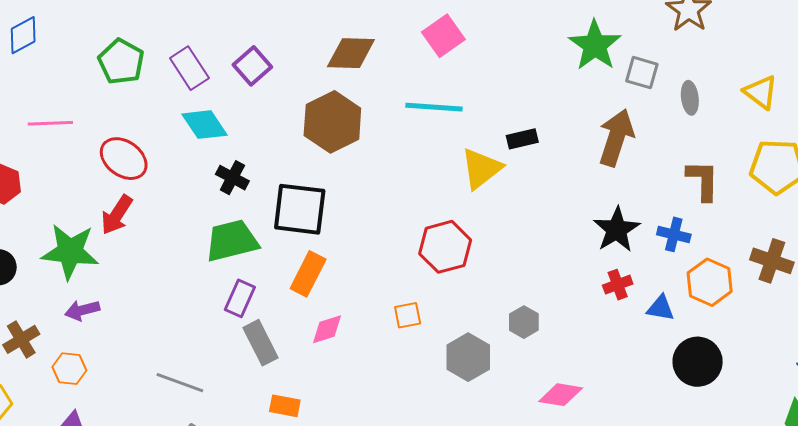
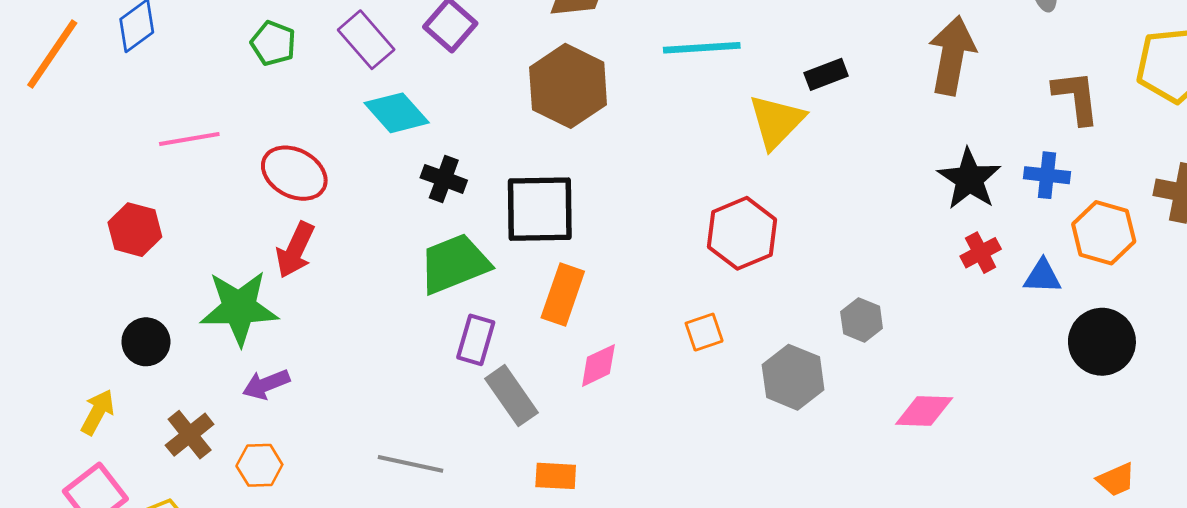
green pentagon: (121, 62) -> (273, 43), size x0.7

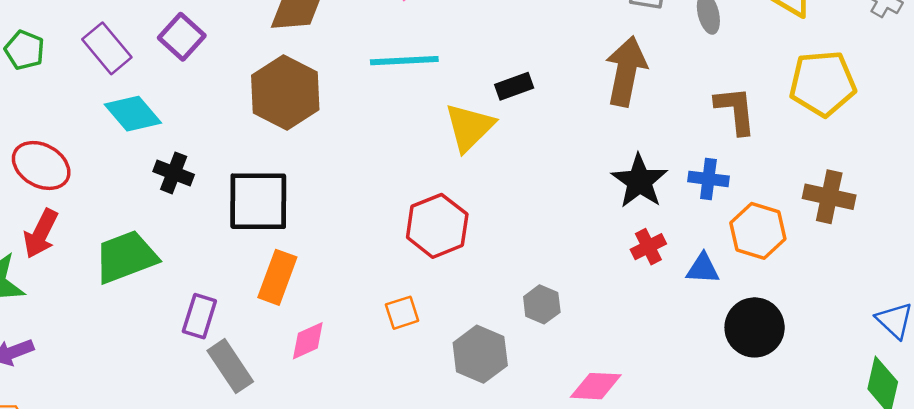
green trapezoid: (454, 264) -> (126, 257), moved

